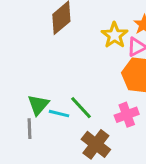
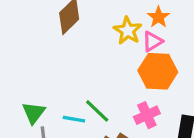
green triangle: (38, 105) -> (34, 113), moved

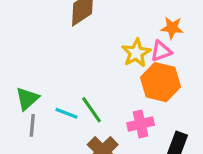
orange star: (158, 17) -> (172, 28), turned 30
yellow star: (128, 31) -> (136, 53), moved

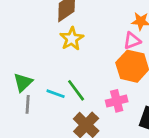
yellow star: (136, 53) -> (72, 39), moved

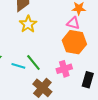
pink triangle: (132, 41) -> (73, 23), turned 40

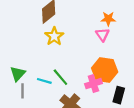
pink triangle: (73, 23) -> (102, 35), turned 40
orange hexagon: (74, 42) -> (105, 70), moved

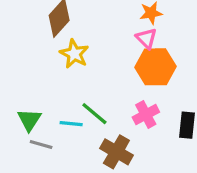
orange hexagon: (105, 70) -> (155, 67), moved
gray line: (23, 91) -> (41, 144), turned -64

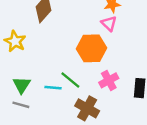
yellow star: (74, 54) -> (15, 41), moved
orange hexagon: (155, 67) -> (92, 48), moved
gray line: (41, 144) -> (21, 105), moved

